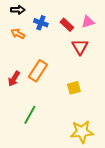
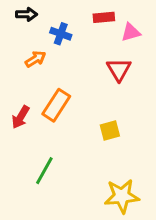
red rectangle: (67, 25) -> (104, 17), moved, turned -48
orange arrow: (18, 34) -> (35, 59), moved, turned 120

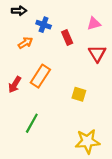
red rectangle: (104, 17) -> (67, 37), moved, turned 72
red triangle: (119, 69) -> (97, 54), moved
yellow square: (110, 130) -> (79, 94), turned 32

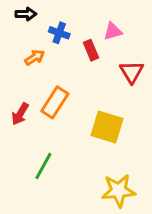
pink triangle: (94, 24) -> (113, 31), moved
yellow square: (79, 94) -> (107, 127), size x1.6

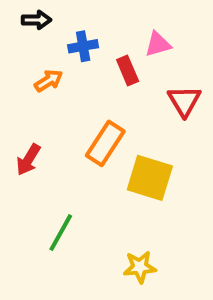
blue cross: (59, 33) -> (83, 46), turned -30
orange rectangle: (55, 102) -> (105, 143), moved
yellow star: (119, 191) -> (140, 267), moved, size x0.7

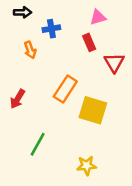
pink triangle: (158, 44) -> (98, 17), moved
red rectangle: (128, 71) -> (89, 42), moved
orange arrow: (49, 81) -> (30, 50), turned 102

